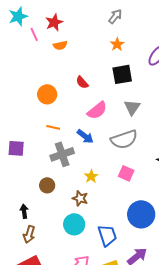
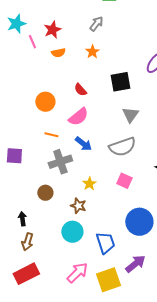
gray arrow: (115, 16) -> (96, 24), moved
orange star: (117, 44) -> (92, 52), moved
pink semicircle: (97, 110) -> (78, 117), moved

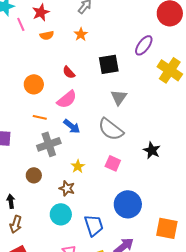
gray semicircle: (122, 147) -> (111, 129), turned 56

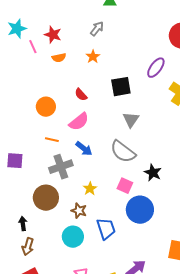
red star: (41, 12) -> (53, 35), turned -30
black star: (152, 150) -> (153, 173), moved
brown circle: (34, 175) -> (46, 198), size x1.6
blue circle: (128, 204) -> (140, 210), moved
blue trapezoid: (94, 225) -> (106, 229), moved

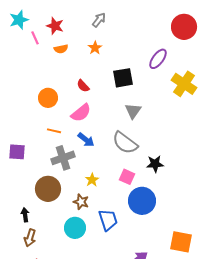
black star: (153, 173) -> (155, 164), turned -30

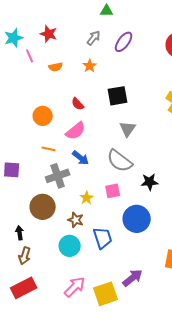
red star: (55, 26) -> (49, 34), moved
purple ellipse: (158, 59) -> (124, 42), moved
pink square: (127, 177) -> (113, 191), moved, turned -35

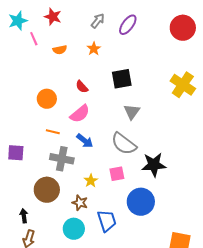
gray cross: (58, 176) -> (62, 159), turned 30
black star: (150, 182) -> (154, 165), size x1.4

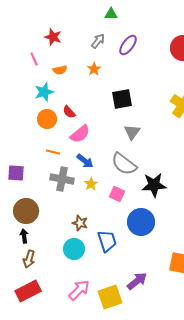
cyan star: (18, 21) -> (44, 92), moved
red semicircle: (82, 87) -> (69, 112), moved
pink square: (117, 174) -> (117, 194), turned 35
yellow star: (91, 181) -> (91, 184), moved
brown circle: (47, 190) -> (26, 211), moved

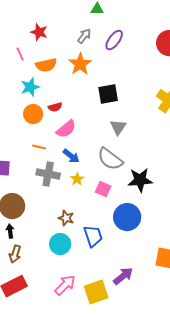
orange star: (94, 69) -> (80, 64), size x1.6
orange semicircle: (60, 70) -> (46, 65), size x1.5
red semicircle: (69, 112) -> (55, 107), turned -64

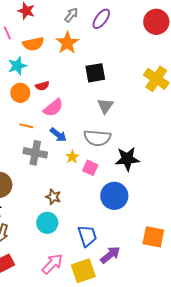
gray semicircle: (110, 159) -> (97, 138), turned -32
yellow star: (77, 179) -> (72, 157), moved
blue trapezoid: (93, 236) -> (87, 236), moved

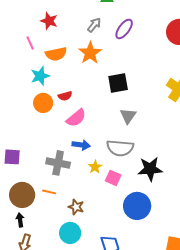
orange line: (26, 126) -> (49, 192), moved
blue arrow: (58, 135) -> (81, 145), turned -30

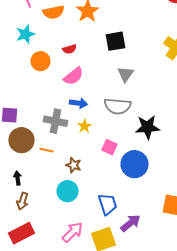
cyan star: (40, 76) -> (26, 34), moved
red semicircle: (65, 96) -> (70, 49), moved
yellow star: (95, 167) -> (84, 126), moved
pink square: (113, 178) -> (110, 147), moved
brown circle: (22, 195) -> (22, 140), moved

